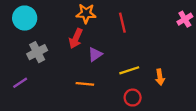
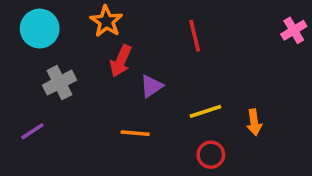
orange star: (86, 13) -> (106, 21), moved, turned 30

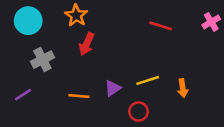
red line: (195, 36) -> (161, 26), moved, turned -60
purple triangle: (151, 86) -> (113, 88), moved
orange line: (135, 133) -> (79, 96), moved
red circle: (211, 155) -> (139, 112), moved

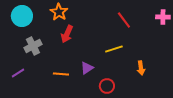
pink cross: (211, 22) -> (163, 17), turned 32
red line: (161, 26) -> (124, 20), turned 36
yellow line: (148, 80) -> (114, 49), moved

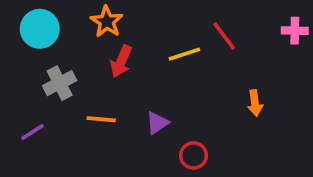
yellow line: (114, 49) -> (184, 54), moved
orange arrow: (141, 68) -> (255, 103), moved
orange line: (61, 74) -> (101, 119), moved

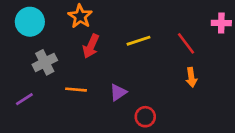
red line: (224, 36) -> (186, 43), moved

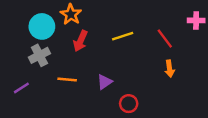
cyan circle: (30, 22) -> (42, 26), moved

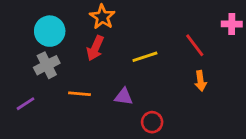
orange star: (71, 14) -> (102, 17), moved
yellow line: (123, 36) -> (145, 57), moved
purple triangle: (105, 82) -> (124, 97), turned 42

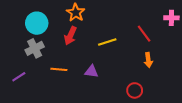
red circle: (152, 122) -> (135, 90), moved

